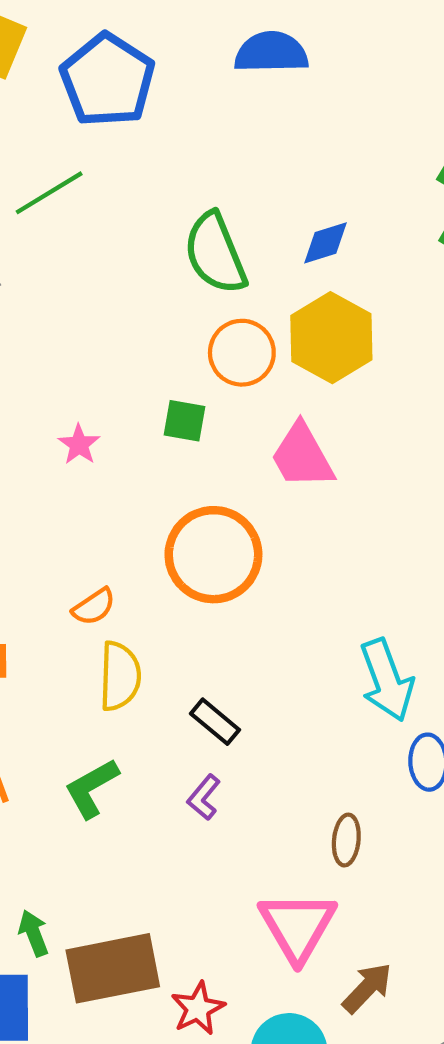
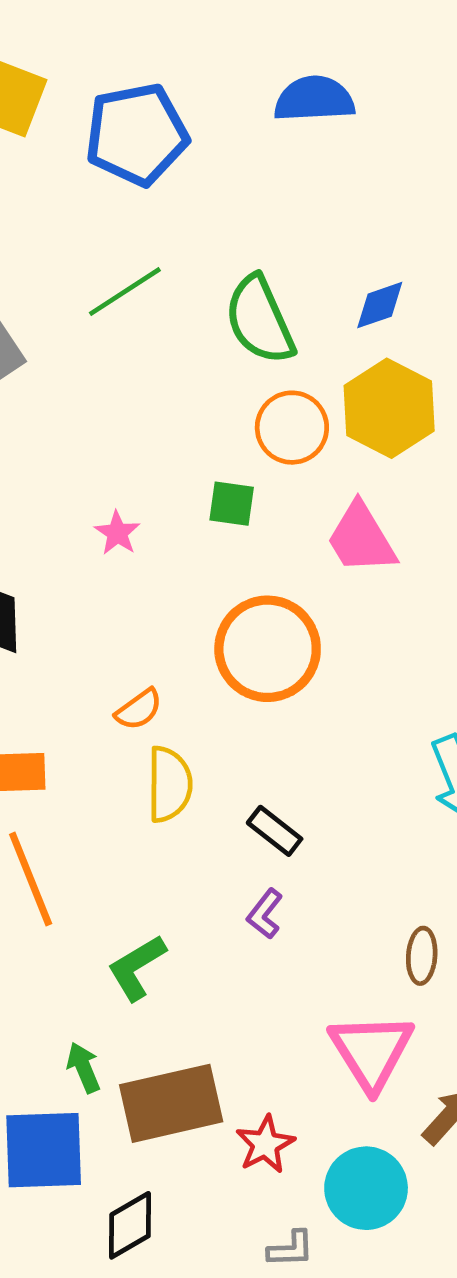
blue pentagon: (108, 80) -> (137, 134), turned 30
green line: (49, 193) -> (125, 292), moved
green L-shape: (92, 788) -> (137, 968), moved

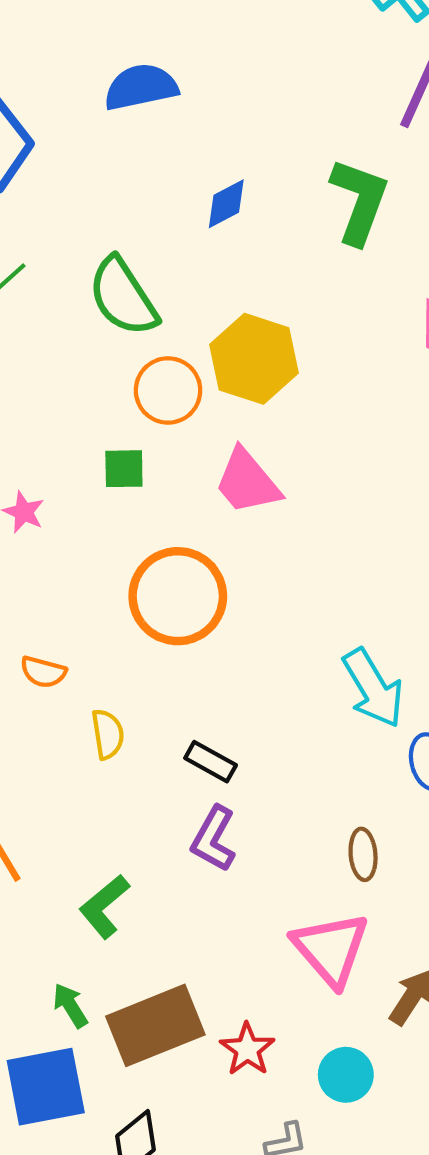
blue diamond: (380, 305) -> (226, 204), moved
orange semicircle: (139, 709) -> (43, 672), moved, turned 60
yellow semicircle: (169, 784) -> (108, 734), size x0.7
purple L-shape: (265, 914) -> (214, 839), size x1.4
cyan circle: (366, 1188) -> (346, 1075), size x0.7

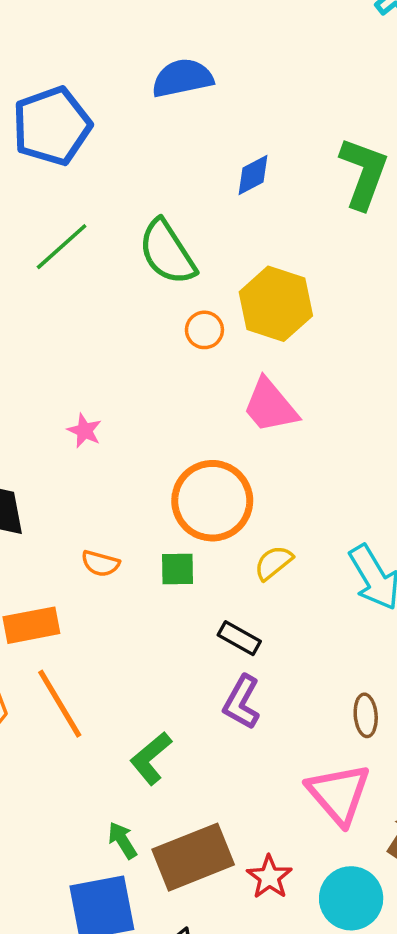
orange circle: (168, 390) -> (204, 330), size x0.7
green square: (124, 469) -> (178, 569), moved
yellow semicircle: (108, 734) -> (273, 563), moved, turned -120
cyan circle: (346, 1075) -> (351, 898), size x1.4

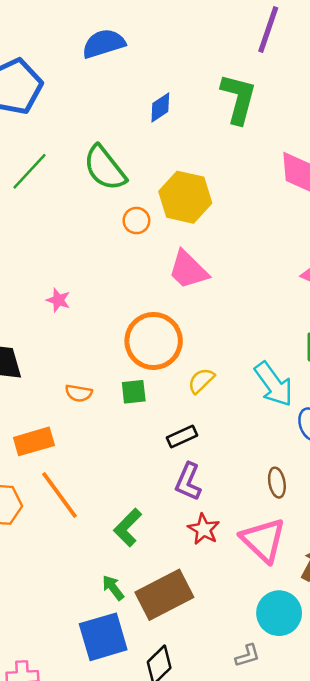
black rectangle: (239, 638) -> (182, 436), turned -48
red star: (269, 877) -> (204, 529), moved

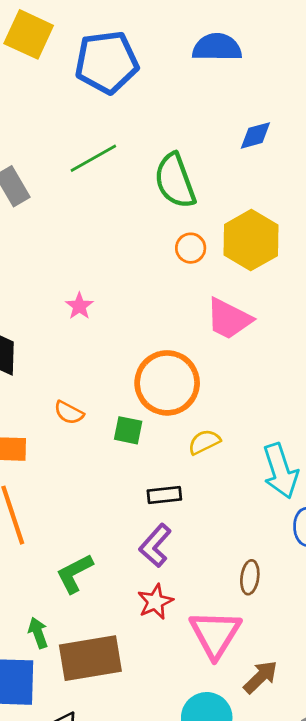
pink trapezoid: (188, 270) -> (229, 319), turned -36

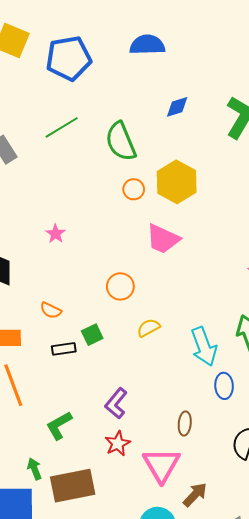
orange circle: (167, 383) -> (120, 286), size x0.6
green square: (128, 430) -> (92, 335), moved, turned -35
black rectangle: (164, 495) -> (64, 349), moved

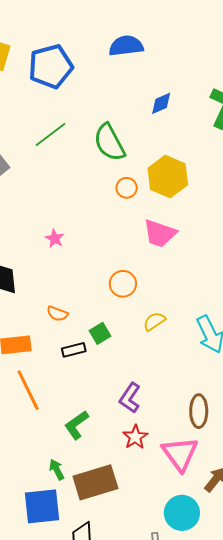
brown ellipse: (185, 424) -> (199, 411), size x1.4

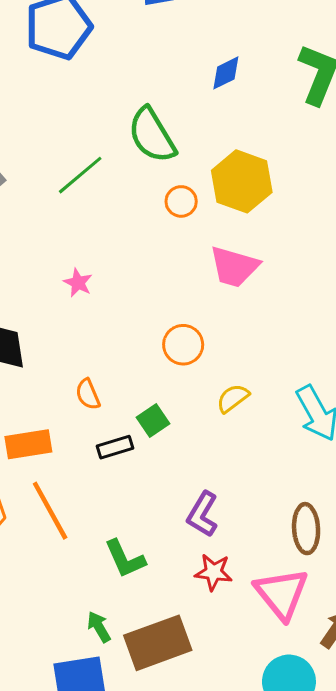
green line: (51, 134) -> (80, 175), moved
orange semicircle: (57, 314) -> (88, 394), turned 50
green L-shape: (76, 425) -> (125, 559), turned -76
red star: (135, 437) -> (213, 572), turned -30

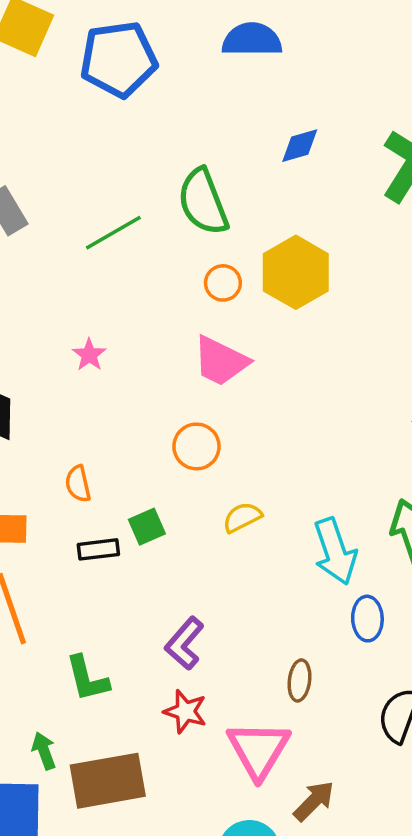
pink trapezoid: (234, 267) -> (221, 361), moved
brown ellipse: (306, 529) -> (299, 680), size x0.7

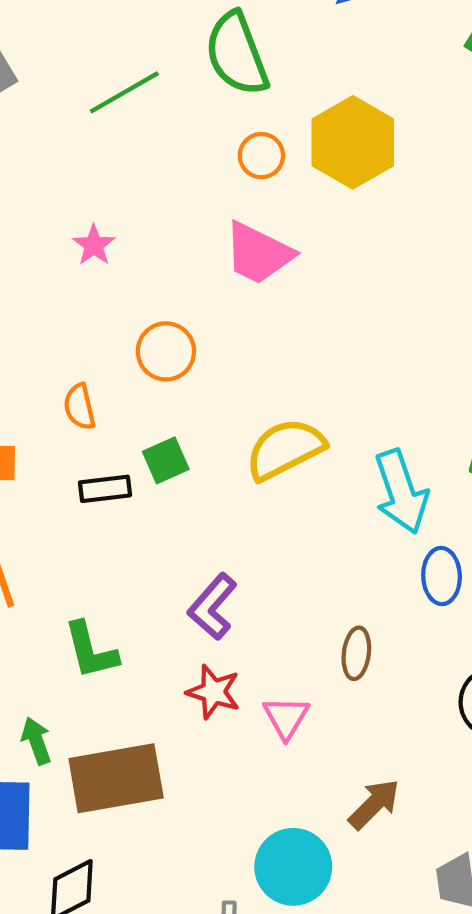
orange circle: (196, 446) -> (166, 351), moved
yellow semicircle: (242, 517) -> (285, 449), size x1.6
pink triangle: (258, 750) -> (286, 717), moved, size x0.6

